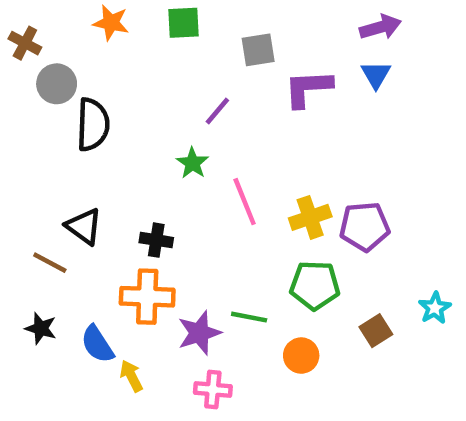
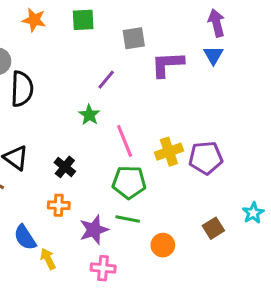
purple arrow: (380, 27) -> (216, 23), turned -88
black cross: (156, 240) -> (65, 167), turned 30
green pentagon: (315, 285) -> (129, 182), moved
orange cross: (147, 297) -> (59, 205), size x0.6

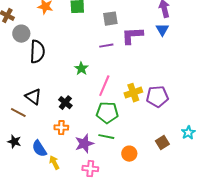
purple line: (106, 80) -> (106, 46), moved, turned 40
pink line: (125, 141) -> (104, 86), turned 45

